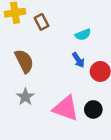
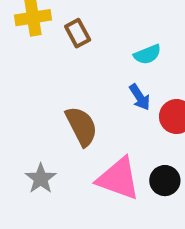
brown semicircle: (24, 61) -> (81, 126), moved
gray star: (25, 97) -> (41, 179), moved

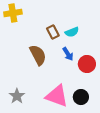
brown rectangle: (78, 33) -> (53, 32), moved
brown semicircle: (81, 126) -> (38, 55), moved

